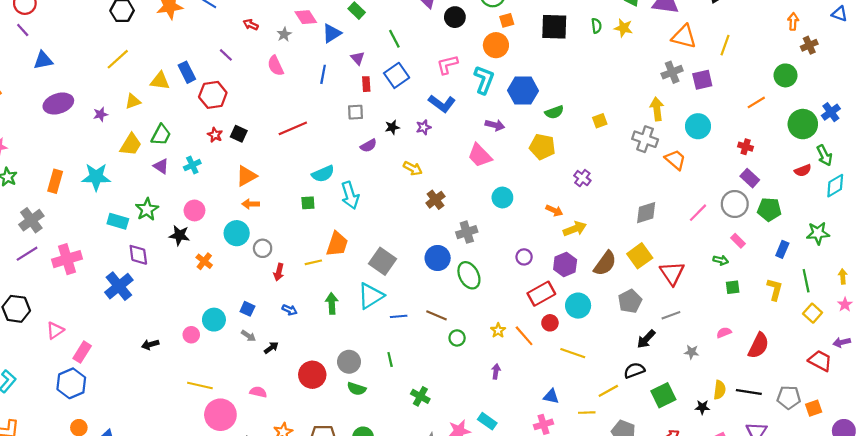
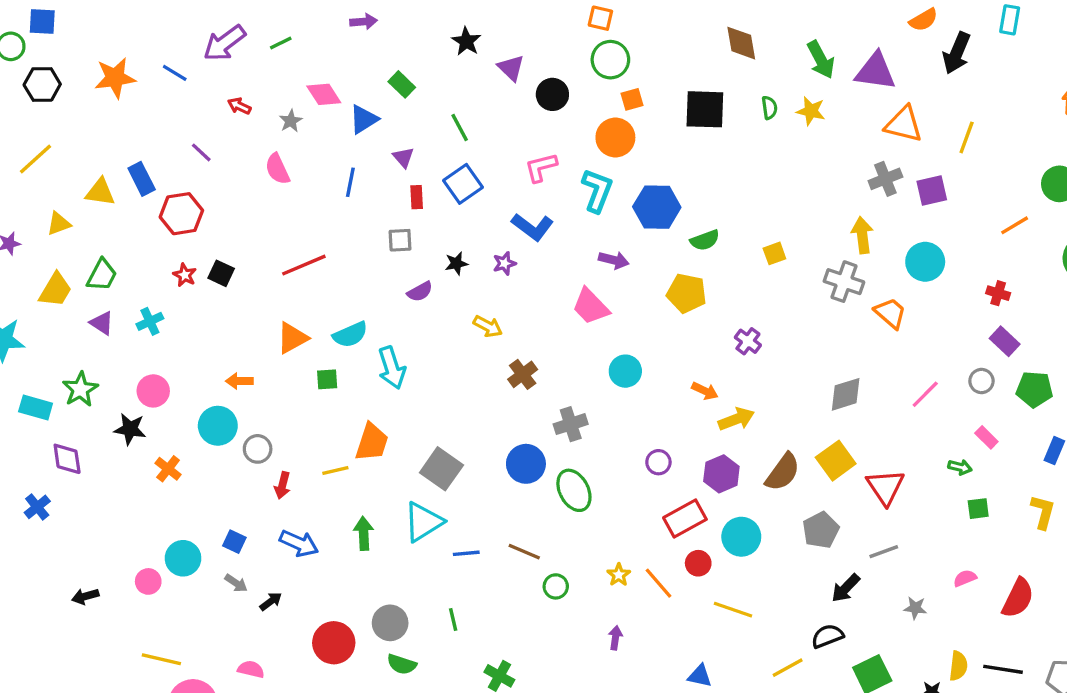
orange triangle: (246, 176) -> (292, 338), moved
gray circle: (735, 204) -> (981, 381), size x0.6
blue cross: (119, 286) -> (37, 507), size x0.6
blue arrow: (290, 310) -> (299, 543), size x1.6

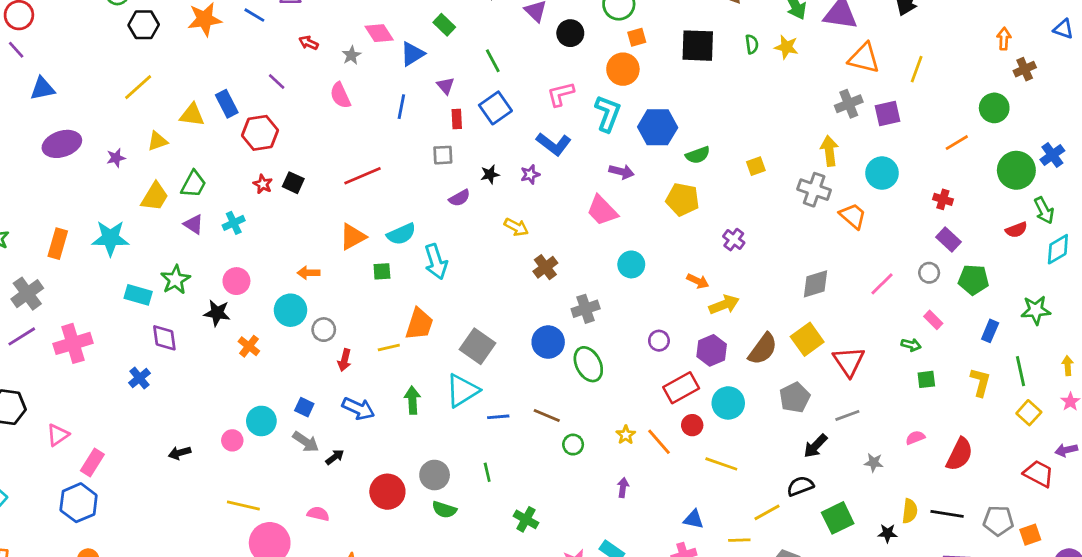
gray arrow: (236, 583) -> (306, 442), size x1.4

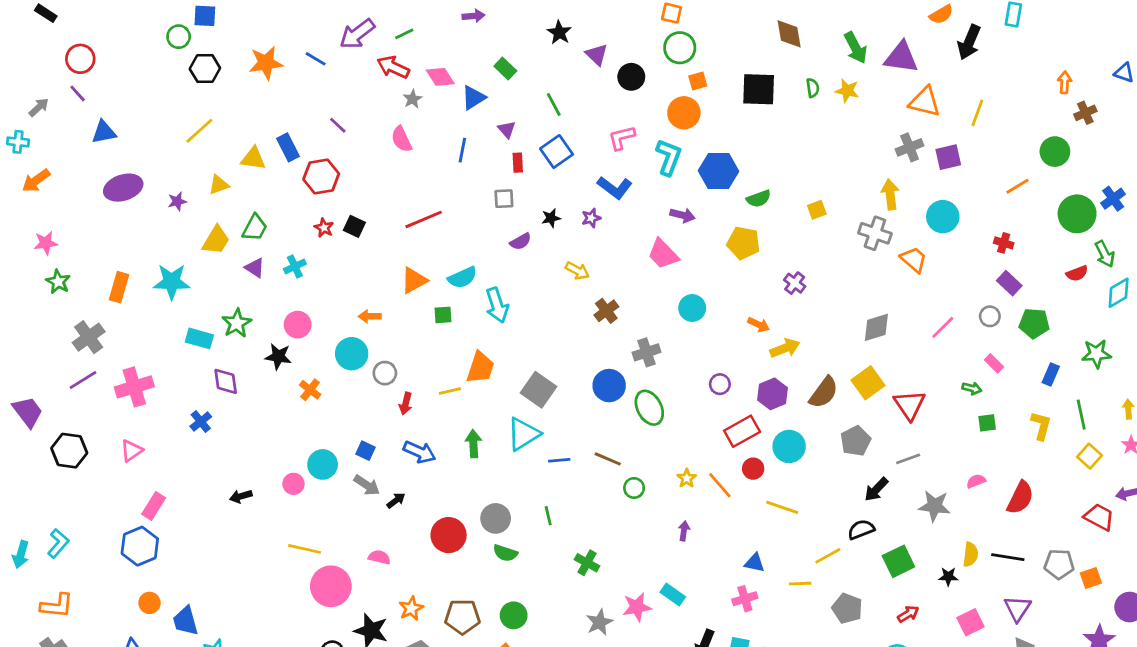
red arrow: (308, 43) -> (393, 67), moved, size x1.6
pink triangle: (58, 435) -> (132, 451), moved
gray star: (874, 463) -> (934, 506), size x1.6

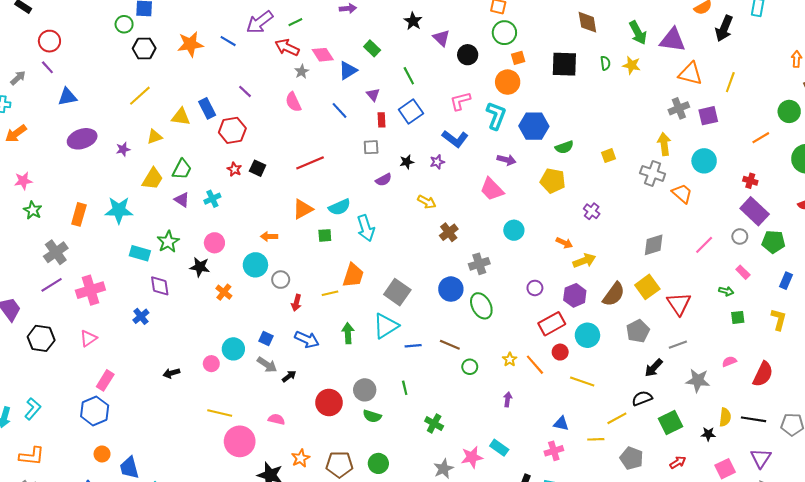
blue line: (462, 150) -> (339, 110), turned -54
purple rectangle: (1009, 283) -> (755, 211), size x1.5

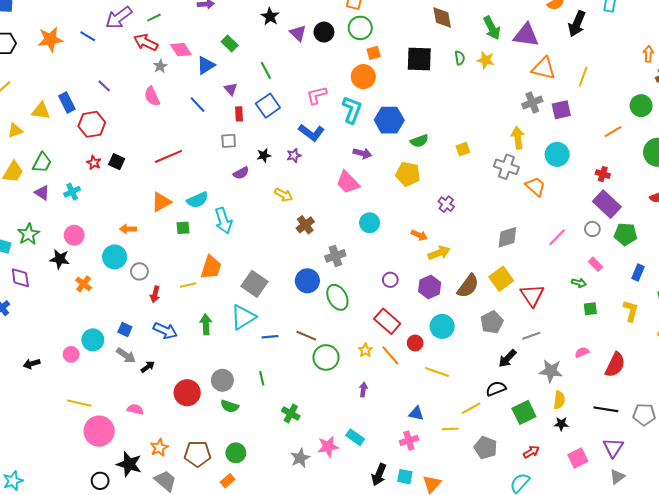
black circle: (468, 55) -> (324, 32), moved
red rectangle: (552, 324) -> (387, 321), moved, turned 70
green circle: (470, 367) -> (326, 357), size x1.6
yellow semicircle: (725, 417) -> (559, 400), moved

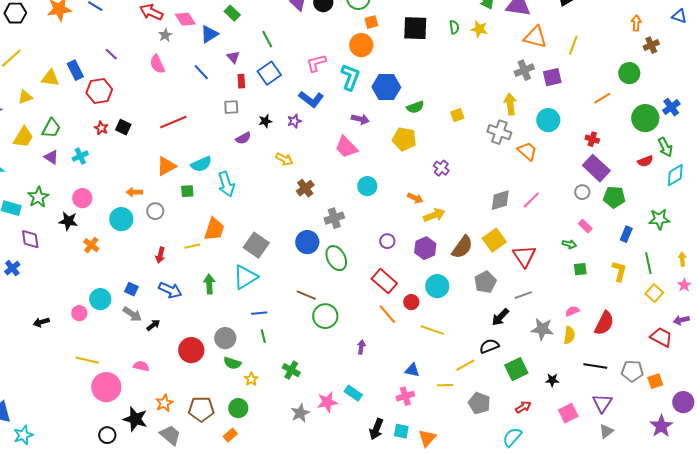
pink line: (557, 237) -> (531, 200), moved
gray circle: (139, 271) -> (155, 211), moved
blue line: (270, 337) -> (259, 313), moved
yellow star: (365, 350) -> (251, 379), moved
yellow semicircle: (559, 400) -> (569, 335), moved

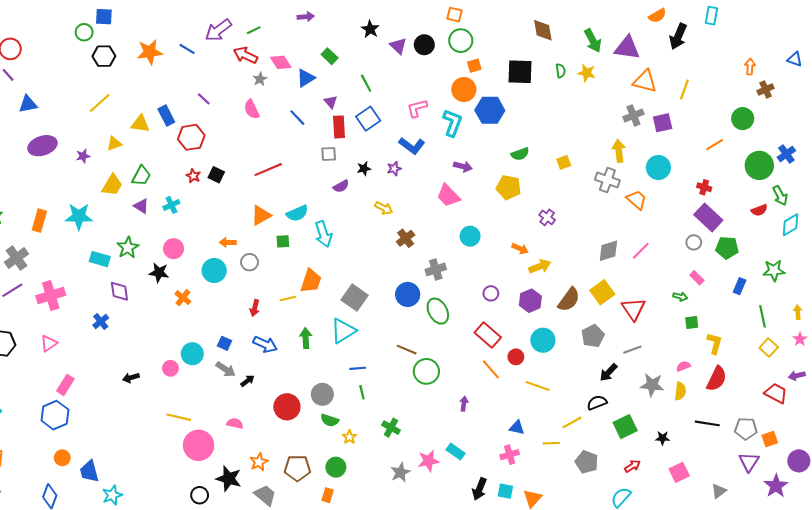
red rectangle: (241, 81) -> (339, 127), size x1.5
blue hexagon: (386, 87) -> (490, 110), moved
yellow L-shape: (619, 271) -> (715, 343), moved
purple triangle: (602, 403) -> (749, 462), moved
orange rectangle: (230, 435) -> (328, 495), turned -32

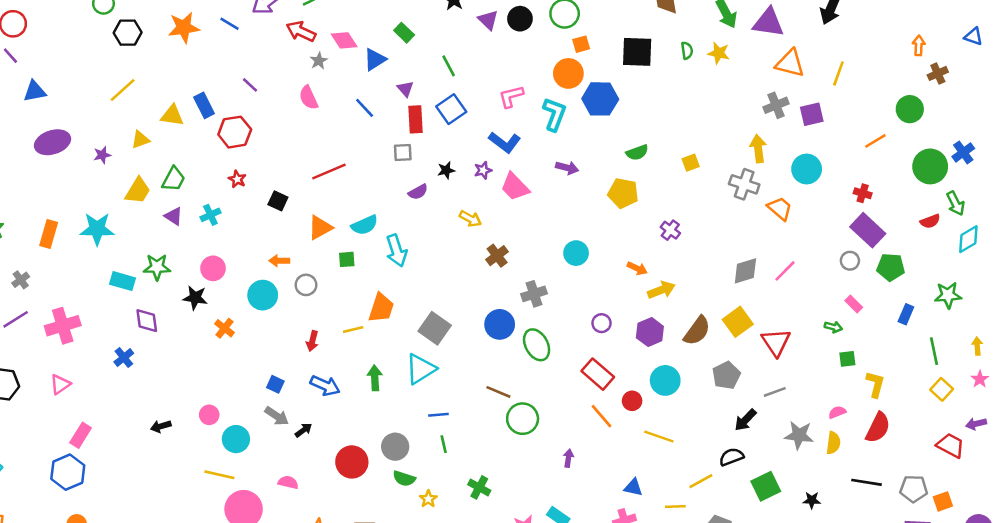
black square: (216, 175) -> (278, 201), moved
pink trapezoid: (448, 196) -> (515, 187), moved
green star: (128, 248) -> (157, 267), turned 30
gray cross: (16, 258) -> (21, 280), size x0.6
cyan circle: (192, 354) -> (236, 439), moved

